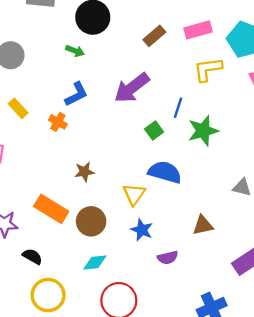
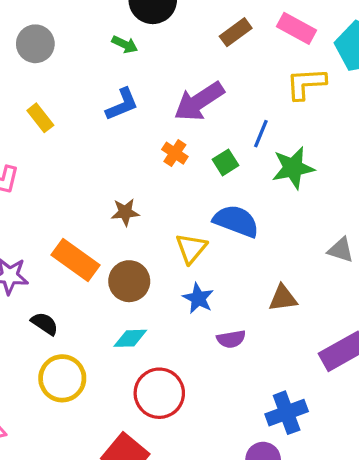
pink rectangle: (198, 30) -> (297, 28), turned 40
orange cross: (58, 122) -> (175, 153), moved

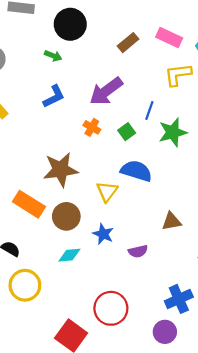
brown star: (125, 212) -> (61, 170), size x1.8
blue star: (198, 298) -> (103, 234), moved
red circle: (159, 393) -> (111, 308), moved

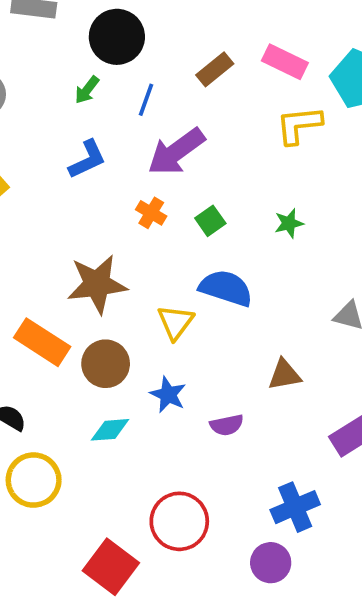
green arrow: (53, 56) -> (87, 90), turned 105
blue line: (149, 111) -> (146, 100), moved
green star: (173, 132) -> (289, 223), size x0.6

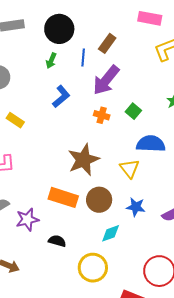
brown rectangle: (215, 69) -> (107, 43), moved
yellow circle: (34, 480) -> (93, 268), moved

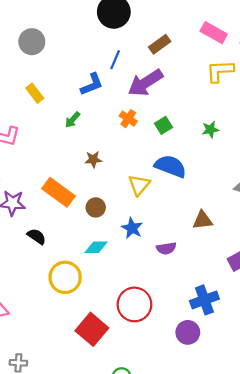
blue line: (83, 57) -> (115, 60), moved
green arrow: (51, 61) -> (72, 120), moved
brown star: (83, 160) -> (93, 159), size x0.5
brown circle: (99, 200) -> (96, 207), size x0.7

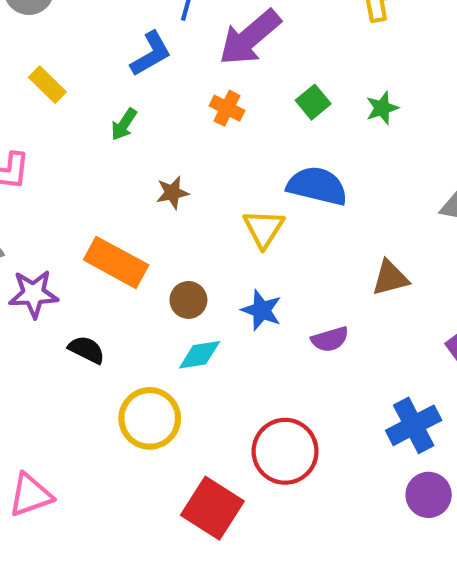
green square: (163, 125) -> (313, 102), moved
brown circle: (96, 207) -> (188, 300), moved
purple circle: (188, 332) -> (429, 495), moved

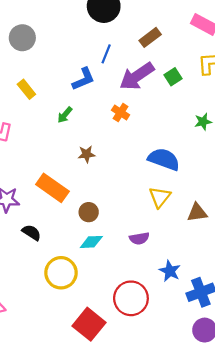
green square: (313, 102) -> (173, 77), moved
yellow triangle: (264, 229) -> (160, 197), moved
blue star: (262, 310) -> (170, 271), moved
purple semicircle: (330, 339) -> (139, 238), moved

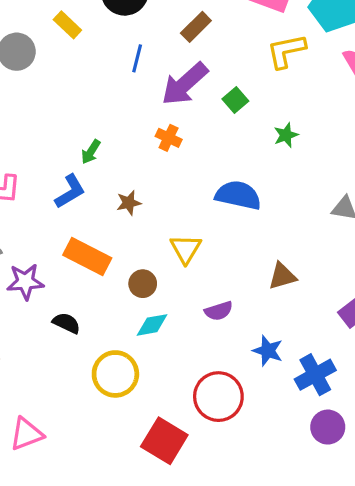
green square: (173, 77) -> (235, 100), moved
blue L-shape: (83, 79) -> (70, 191), moved
yellow rectangle: (26, 89) -> (67, 25), moved
yellow triangle: (160, 197) -> (186, 249), moved
brown triangle: (197, 212) -> (282, 276), moved

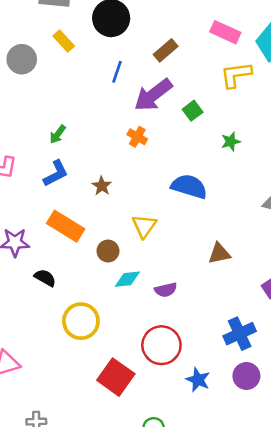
green arrow: (91, 152) -> (58, 134), moved
brown star: (129, 203) -> (102, 186), turned -30
purple semicircle: (219, 311) -> (166, 290), moved
cyan diamond: (152, 325) -> (127, 279), moved
blue star: (268, 351) -> (198, 380), moved

